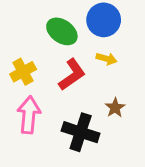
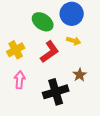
pink arrow: (29, 115) -> (20, 80), size x0.7
black cross: (81, 132) -> (56, 92), turned -35

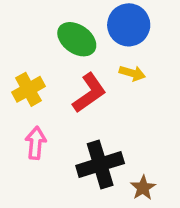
brown star: (80, 75) -> (143, 188), moved

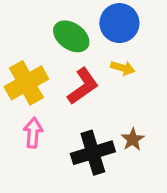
yellow cross: (28, 89) -> (26, 83), size x1.4
brown star: (143, 188) -> (133, 139), moved

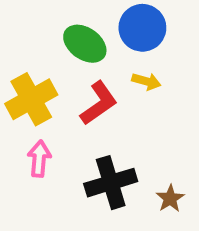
brown star: (133, 139) -> (170, 198), moved

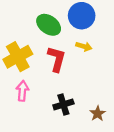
red L-shape: (99, 103) -> (57, 59), turned -40
black cross: (111, 183) -> (63, 104), size x0.7

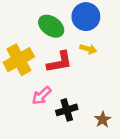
red L-shape: (57, 59) -> (60, 62), turned 65
pink arrow: (22, 91) -> (42, 96), moved, turned -138

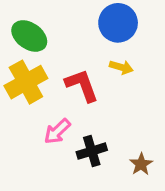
green ellipse: (51, 26) -> (29, 36), moved
red L-shape: (60, 62) -> (82, 85), turned -100

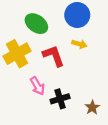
green ellipse: (29, 36) -> (36, 24), moved
pink arrow: (57, 131) -> (37, 86), turned -78

